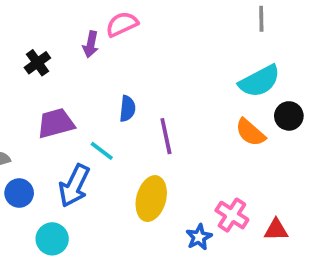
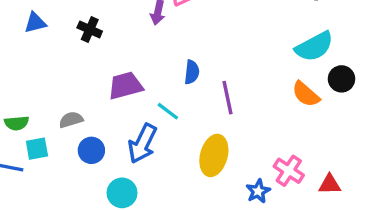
black cross: (37, 63) -> (90, 30), moved, turned -30

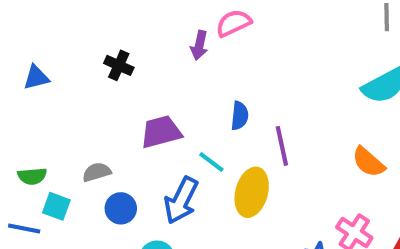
blue triangle: (35, 23) -> (36, 77), moved
orange semicircle: (306, 94) -> (368, 162), moved
cyan square: (37, 149) -> (56, 206), turned 30
yellow ellipse: (214, 155) -> (252, 192), moved

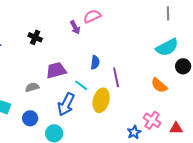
purple arrow: (199, 45) -> (75, 27), turned -40
gray semicircle: (97, 172) -> (32, 87), moved
blue circle: (121, 208) -> (30, 118), moved

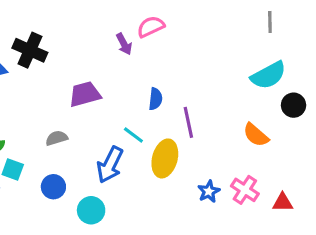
black cross: (35, 37) -> (30, 50), moved, size x1.5
purple trapezoid: (56, 70) -> (85, 94), moved
blue star: (134, 132) -> (209, 191), moved

